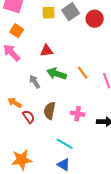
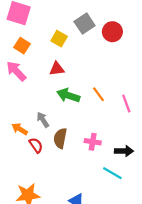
yellow square: (49, 13) -> (59, 39), moved, turned 32
gray arrow: (35, 82) -> (43, 120), moved
cyan line: (65, 144) -> (112, 173), moved

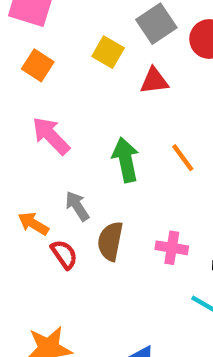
red triangle: (57, 69) -> (154, 81), moved
pink arrow: (16, 71) -> (51, 136), moved
green arrow: (68, 95) -> (126, 160), turned 60

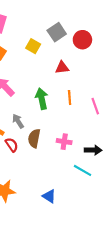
red triangle: (154, 81) -> (62, 68), moved
orange line: (183, 158) -> (70, 98), turned 32

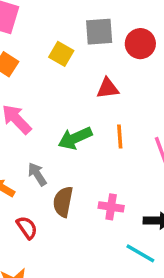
gray square: (57, 32) -> (99, 32), turned 30
green arrow: (42, 99) -> (75, 138), turned -102
red semicircle: (12, 145) -> (27, 228), moved

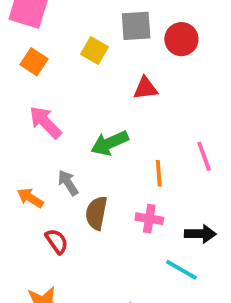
orange line: (120, 136) -> (159, 173), moved

